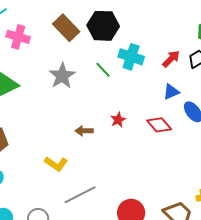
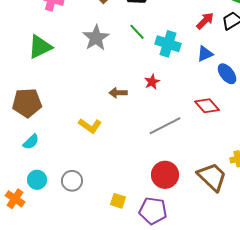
cyan cross: (131, 57) -> (168, 44), moved
red diamond: (159, 125) -> (207, 106), moved
gray line: (80, 195) -> (165, 126), moved

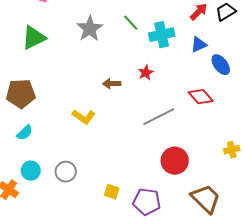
cyan cross: (168, 44) -> (162, 35), turned -30
red circle: (165, 175) -> (175, 161), moved
brown trapezoid: (212, 177) -> (206, 199), moved

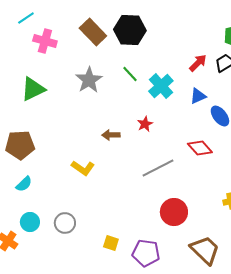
cyan cross: (162, 35) -> (161, 86), turned -30

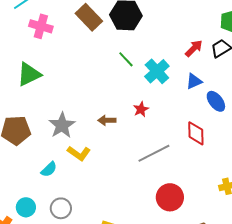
gray star: (89, 80) -> (62, 125), moved
red diamond: (200, 148) -> (196, 133), turned 40
cyan semicircle: (24, 184) -> (49, 169), moved

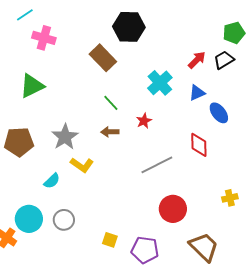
brown rectangle: (89, 17) -> (103, 58), moved
green line: (126, 59) -> (111, 103), moved
cyan circle: (26, 207) -> (29, 219), size x1.4

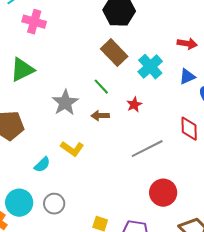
brown rectangle: (103, 58) -> (114, 53), moved
red arrow: (197, 60) -> (187, 44), turned 54
gray star: (65, 137) -> (65, 103), moved

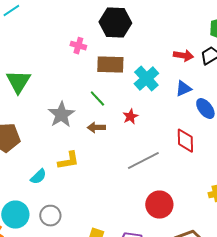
pink cross: (34, 22) -> (78, 46), moved, size x0.7
brown rectangle: (114, 53) -> (110, 65), turned -44
green triangle: (22, 70) -> (18, 82), turned -32
yellow L-shape: (72, 149) -> (68, 161), turned -45

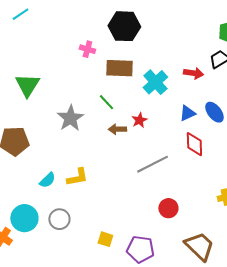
red arrow: (183, 56) -> (193, 73), moved
blue triangle: (183, 89) -> (187, 113), moved
brown arrow: (96, 128) -> (117, 129), moved
yellow L-shape: (68, 161) -> (77, 177), moved
red circle: (159, 205) -> (168, 208), size x0.7

